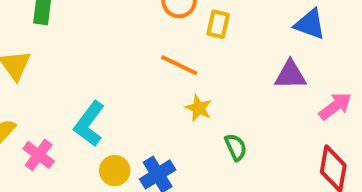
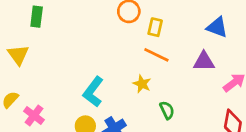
orange line: (179, 65) -> (156, 55), moved
cyan L-shape: (89, 124) -> (93, 92), moved

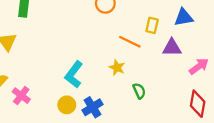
yellow rectangle: (155, 27) -> (152, 25), moved
blue triangle: (217, 27) -> (184, 17), turned -30

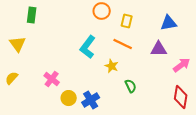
yellow rectangle: (152, 25) -> (127, 21), moved
cyan L-shape: (74, 75) -> (88, 47), moved
pink cross: (21, 96) -> (52, 79), moved

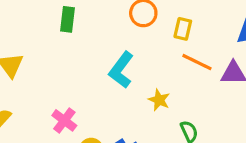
green rectangle: (32, 15) -> (68, 19), moved
orange line: (123, 44) -> (197, 62), moved

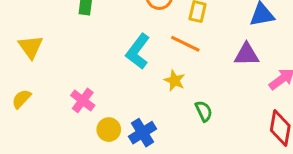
orange line: (197, 62) -> (185, 44), moved

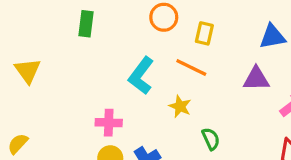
yellow semicircle: (21, 99) -> (18, 144), moved
pink cross: (83, 100) -> (109, 123), moved, turned -35

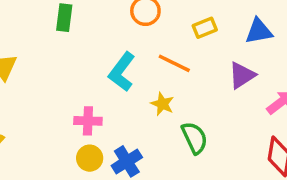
yellow rectangle: (204, 33) -> (205, 28), moved, turned 55
purple triangle: (256, 79) -> (242, 75), turned -32
green semicircle: (211, 139) -> (195, 138), size x1.4

